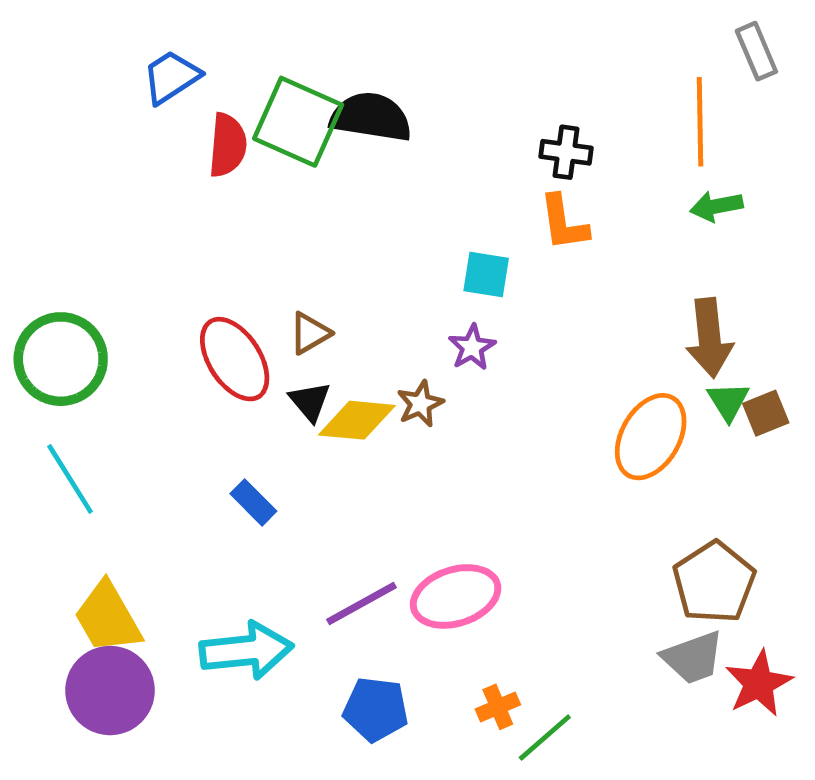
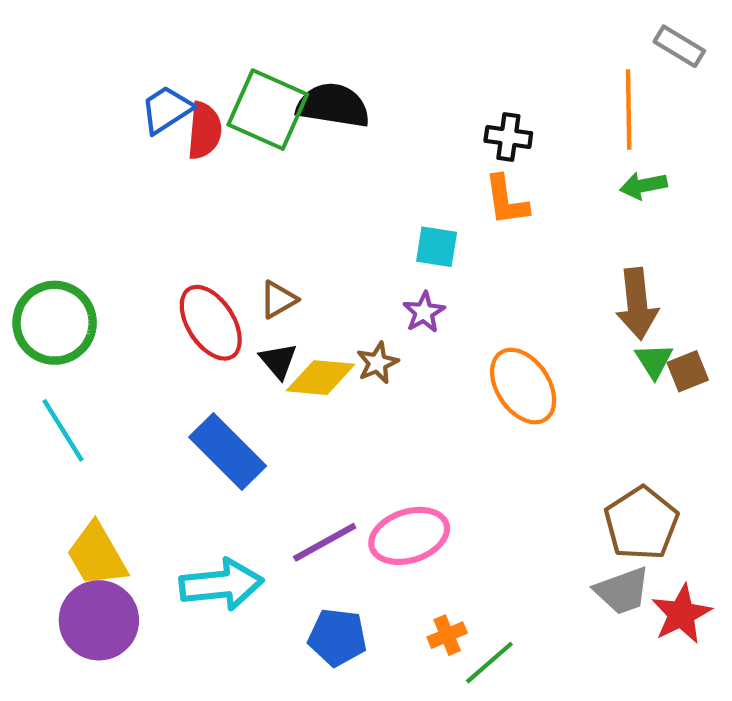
gray rectangle: (756, 51) -> (679, 46), turned -36
blue trapezoid: (171, 77) -> (166, 110), moved
orange ellipse: (651, 437) -> (523, 386), moved, turned -64
blue rectangle: (253, 502) -> (228, 451), size x1.8

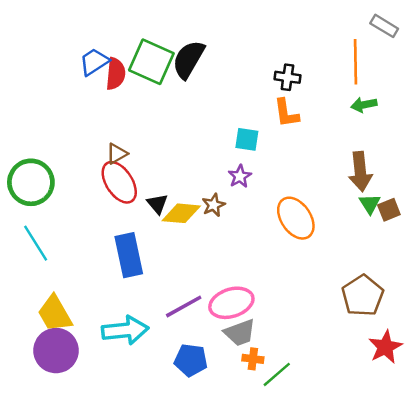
black semicircle: (333, 105) -> (188, 59), turned -69
brown triangle: (278, 300) -> (117, 154), moved
blue rectangle: (228, 451) -> (129, 255), turned 33
gray trapezoid: (622, 591) -> (240, 333), moved
orange cross: (447, 635) -> (253, 359), turned 30

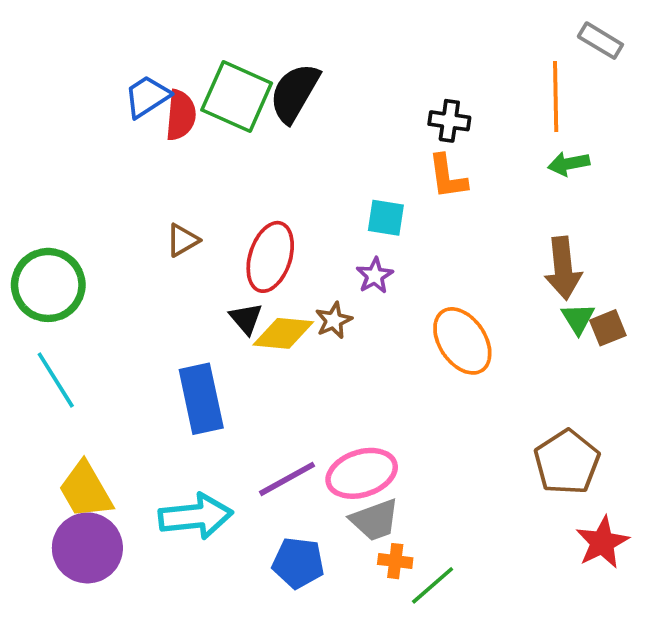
red ellipse: (119, 182) -> (270, 257), moved, turned 51

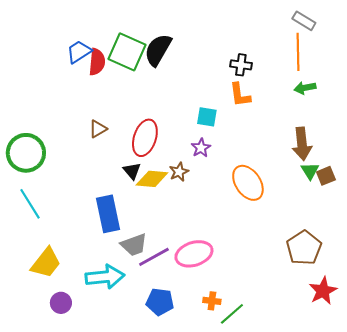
gray rectangle: (600, 41) -> (304, 21), moved
yellow trapezoid: (86, 490) -> (46, 263), turned -112
gray trapezoid: (375, 520) -> (134, 245), moved
purple circle: (87, 548) -> (61, 303), moved, size x0.6

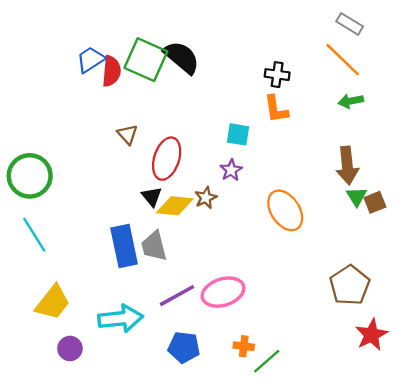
black semicircle: (158, 50) -> (182, 57), turned 100
orange line: (298, 52) -> (343, 60), turned -45
brown triangle: (98, 129) -> (127, 134), moved, turned -42
gray trapezoid: (134, 245) -> (154, 246), moved, turned 96

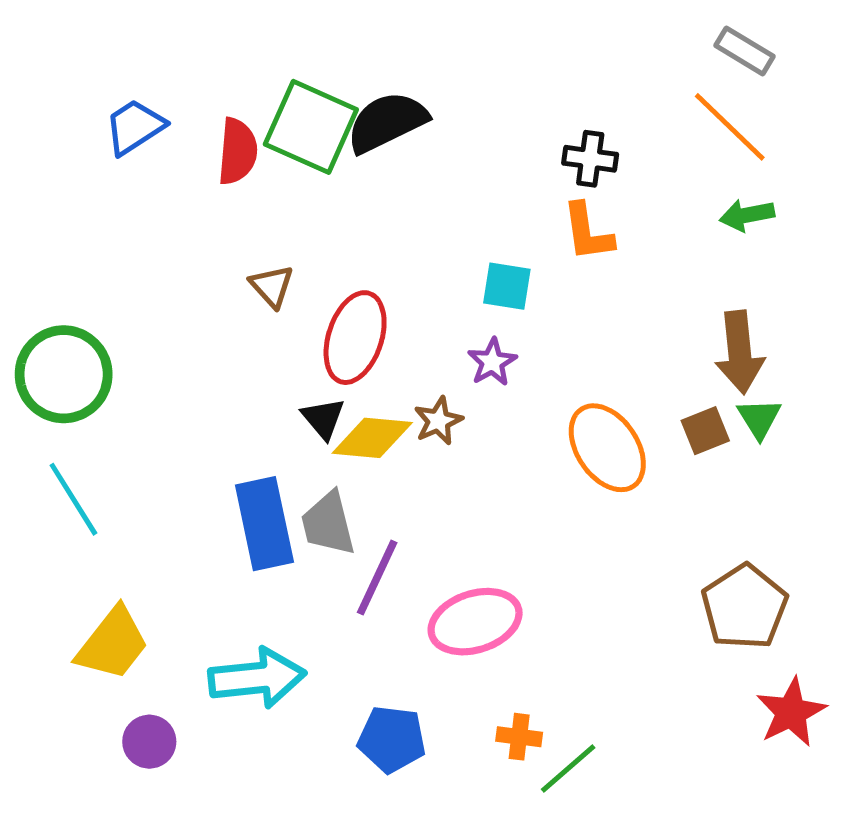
black semicircle: (182, 57) -> (387, 122), turned -66
blue trapezoid: (91, 60) -> (135, 127), moved
brown square: (375, 202) -> (705, 431), moved
purple line: (177, 296) -> (377, 578), moved, turned -36

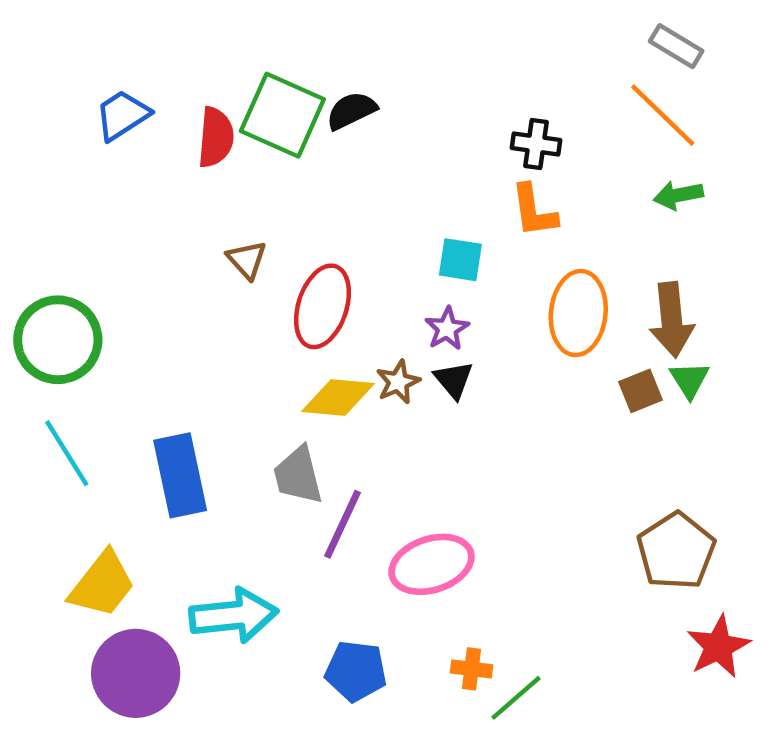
black semicircle: (387, 122) -> (351, 111), size x0.7
black triangle: (323, 418) -> (454, 380), moved
orange ellipse: (607, 448) -> (578, 313), moved, turned 40
blue rectangle: (264, 524) -> (180, 475), moved
purple circle: (149, 742) -> (136, 673), size x1.8

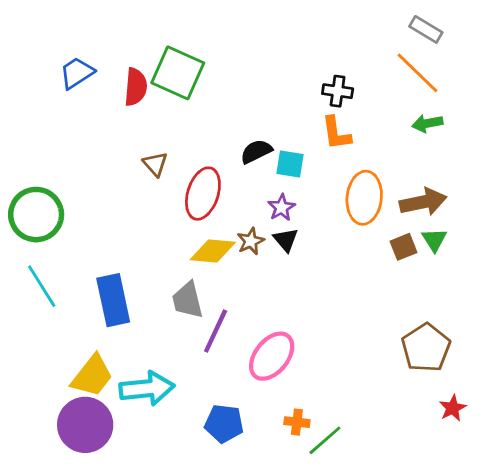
black semicircle: (351, 111) -> (256, 151), moved
brown arrow: (672, 320) -> (423, 202), turned -96
pink ellipse: (431, 564) -> (272, 356), turned -33
yellow trapezoid: (102, 584) -> (92, 376), moved
red star: (718, 647) -> (453, 408), size x0.7

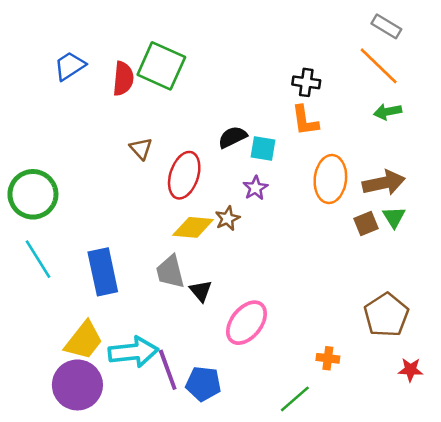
black triangle: (286, 240) -> (201, 291), moved
purple line: (216, 331) -> (168, 370), moved, turned -45
red star: (453, 408) -> (410, 370), turned 30
orange cross: (297, 422) -> (328, 358), moved

